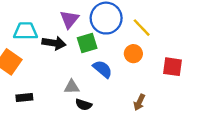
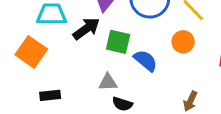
black arrow: (54, 43) -> (86, 29), turned -45
green square: (87, 43) -> (118, 42), moved, turned 30

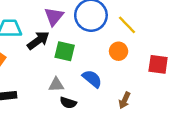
blue semicircle: (145, 61) -> (92, 79), moved

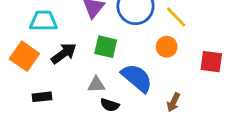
black arrow: (38, 40) -> (64, 54), moved
blue semicircle: (92, 79) -> (137, 78), size x1.4

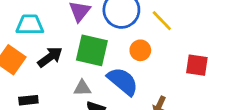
green square: (106, 47) -> (92, 50), size x1.4
orange circle: (167, 47) -> (140, 50), moved

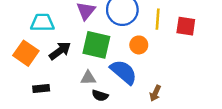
yellow line: (162, 21) -> (158, 19), turned 48
red square: (197, 65) -> (186, 26), moved

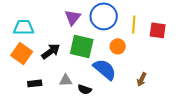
cyan trapezoid: (42, 23) -> (24, 27), moved
gray triangle: (88, 78) -> (66, 80), moved
brown arrow: (155, 93) -> (142, 79), moved

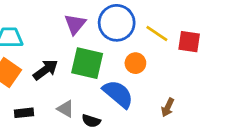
yellow line: (134, 24) -> (157, 34), turned -60
gray triangle: (66, 80) -> (66, 109), turned 32

